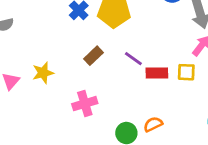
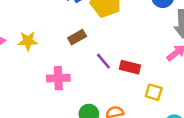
purple line: (133, 59) -> (103, 61), moved
yellow square: (186, 72) -> (154, 92), moved

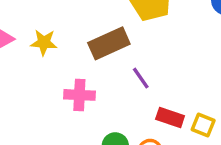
brown rectangle: (77, 37) -> (109, 43), size x1.6
red rectangle: (130, 67) -> (170, 117), moved

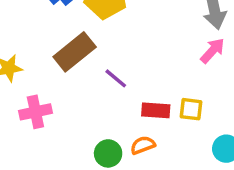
pink cross: (79, 95) -> (35, 112), moved

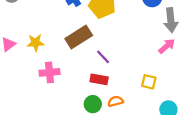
red rectangle: (156, 110) -> (99, 79), moved

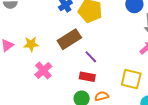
pink cross: (49, 72) -> (43, 70), turned -36
yellow square: (149, 82) -> (131, 79), size x1.5

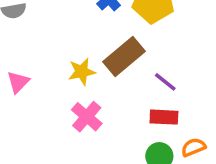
yellow star: (31, 44) -> (82, 72), moved

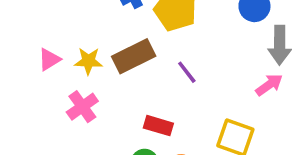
pink triangle: (18, 82) -> (49, 59), moved
purple line: (165, 82) -> (187, 72), moved

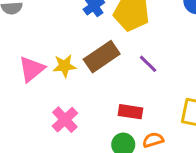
pink triangle: (49, 59) -> (32, 69), size x1.4
pink cross: (82, 107) -> (65, 120), moved

